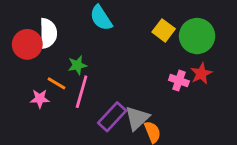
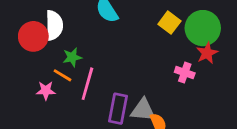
green star: (77, 65) -> (72, 57), moved
red star: (201, 74) -> (207, 53), moved
purple rectangle: (112, 117) -> (118, 109), turned -32
gray triangle: (137, 118) -> (143, 110), turned 48

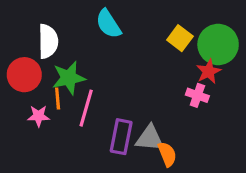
red circle: (33, 36) -> (24, 75), moved
red star: (207, 53) -> (209, 71), moved
green star: (72, 57) -> (69, 78), size x1.5
orange line: (62, 75) -> (58, 99), turned 54

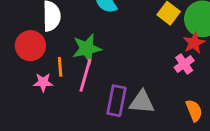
green star: (69, 78) -> (87, 48), moved
pink cross: (197, 95) -> (184, 64), turned 36
orange semicircle: (167, 154) -> (194, 111), moved

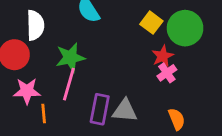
red star: (194, 43) -> (163, 56), moved
orange line: (60, 67) -> (44, 113), moved
pink star: (43, 82) -> (27, 91), size x1.4

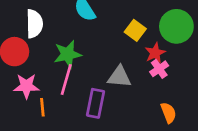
yellow square: (151, 23) -> (135, 30), moved
gray triangle: (125, 111) -> (119, 77), moved

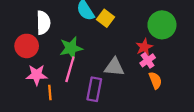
yellow square: (135, 30) -> (105, 18), moved
orange semicircle: (168, 113) -> (155, 80), moved

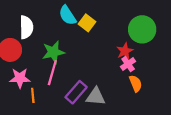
gray triangle: (114, 67) -> (96, 96), moved
purple rectangle: (94, 89) -> (76, 92), turned 30

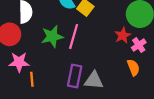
pink cross: (128, 64) -> (139, 45), moved
pink line: (52, 73) -> (74, 36), moved
purple rectangle: (76, 92) -> (75, 76), turned -30

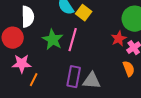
green star: (52, 36) -> (53, 40), turned -30
orange line: (32, 79) -> (34, 80), turned 32

